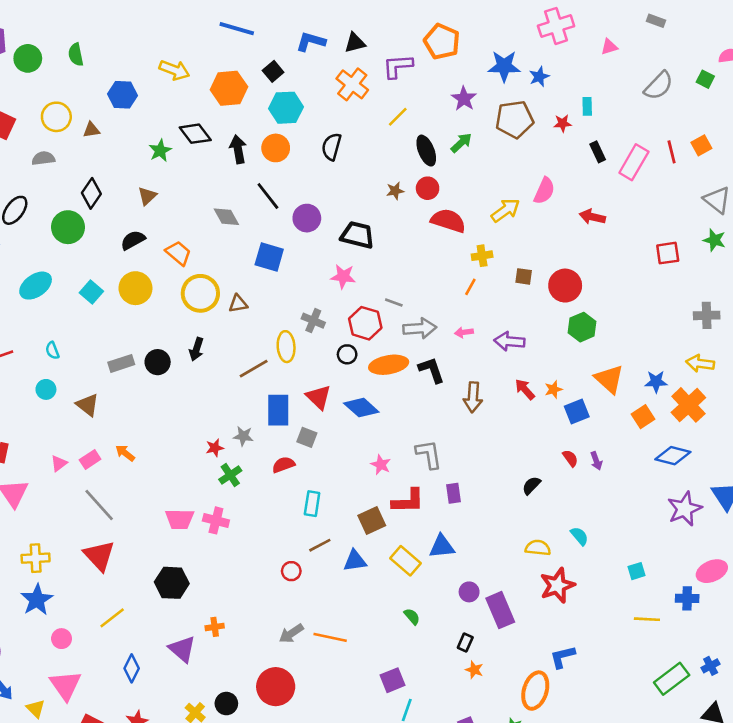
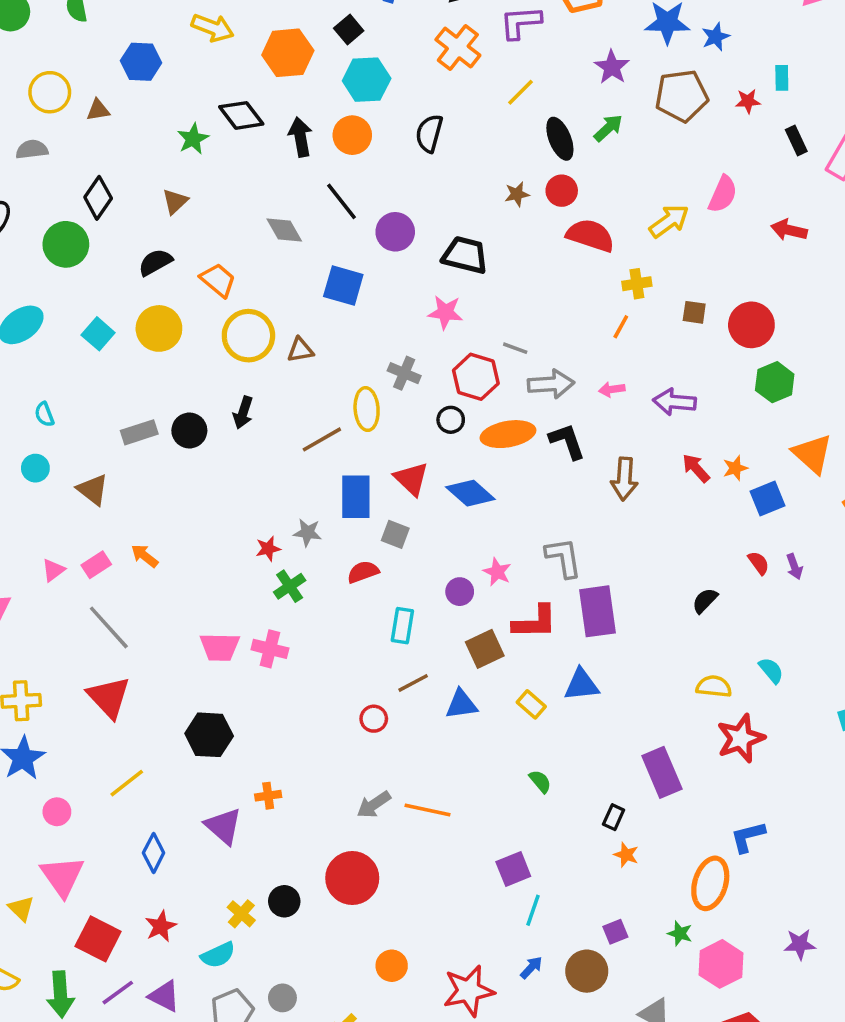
purple rectangle: (454, 493) -> (597, 611), size x1.8
yellow rectangle: (405, 561) -> (531, 704), size x0.7
purple circle: (469, 592) -> (460, 592), moved

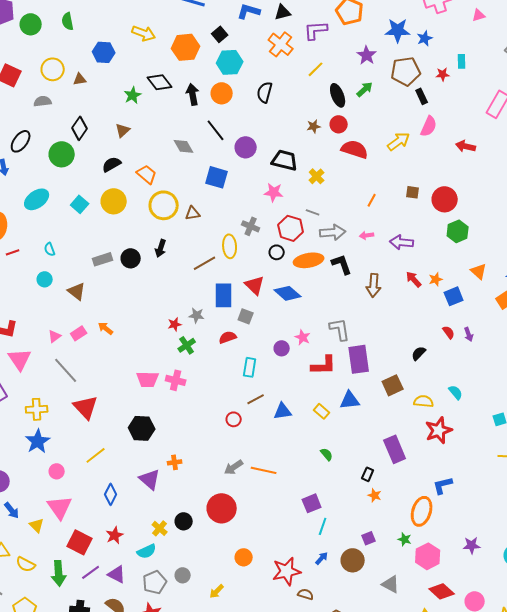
black rectangle: (796, 141) -> (422, 96), moved
yellow cross: (637, 284) -> (317, 176), moved, turned -35
orange triangle: (812, 454) -> (479, 271), size x0.7
gray line: (109, 627) -> (66, 370), moved
brown square: (485, 649) -> (393, 385), moved

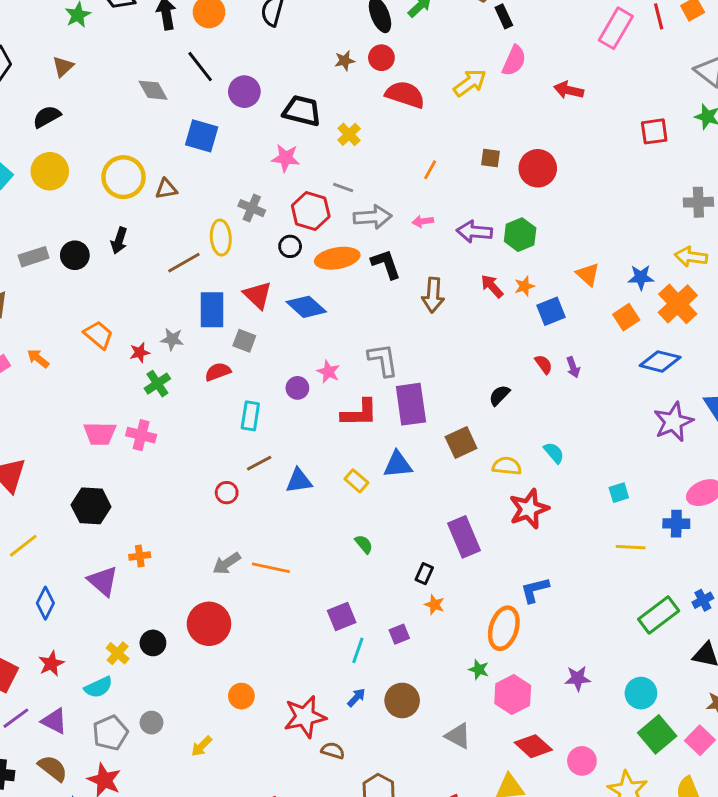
orange trapezoid: (147, 174) -> (98, 335), moved
green hexagon: (458, 231) -> (520, 235), moved
purple square: (369, 538) -> (399, 634), moved

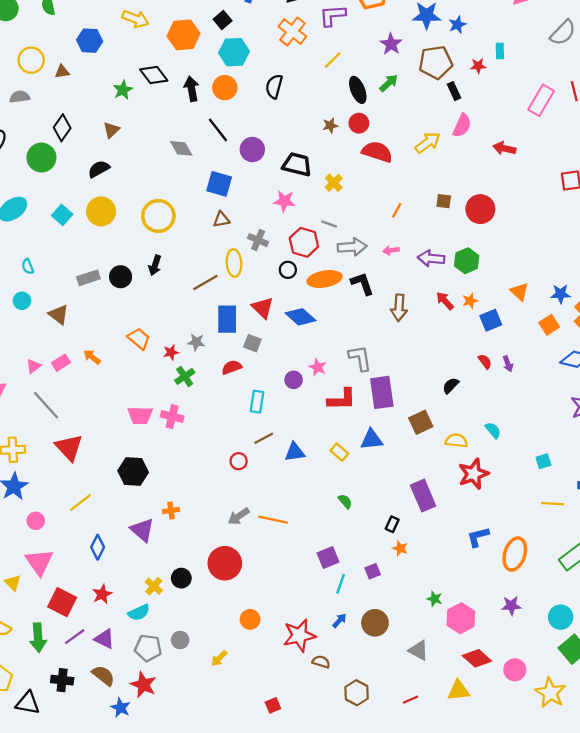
brown triangle: (166, 189) -> (221, 219), moved
orange ellipse: (504, 628) -> (515, 554), moved
gray pentagon: (110, 733) -> (148, 648), turned 30

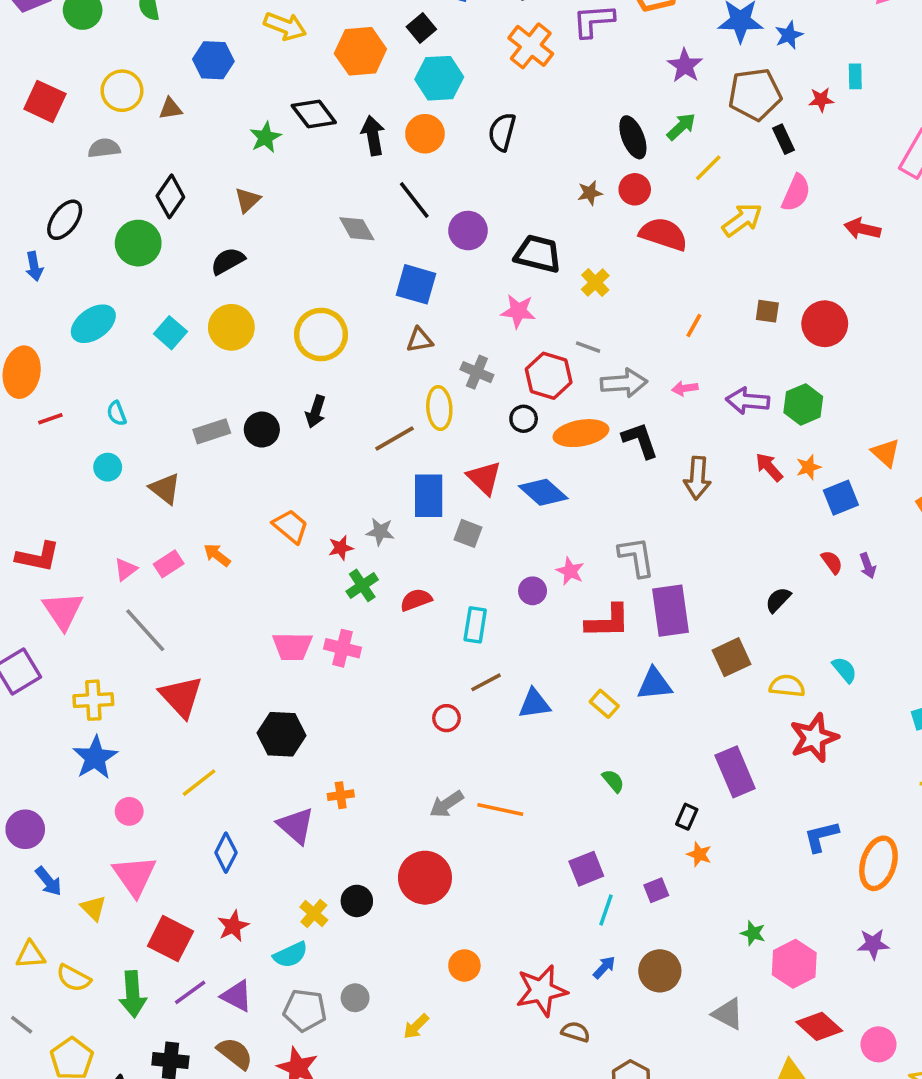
yellow line: (333, 60) -> (708, 168), moved
red semicircle: (232, 367) -> (416, 600), moved

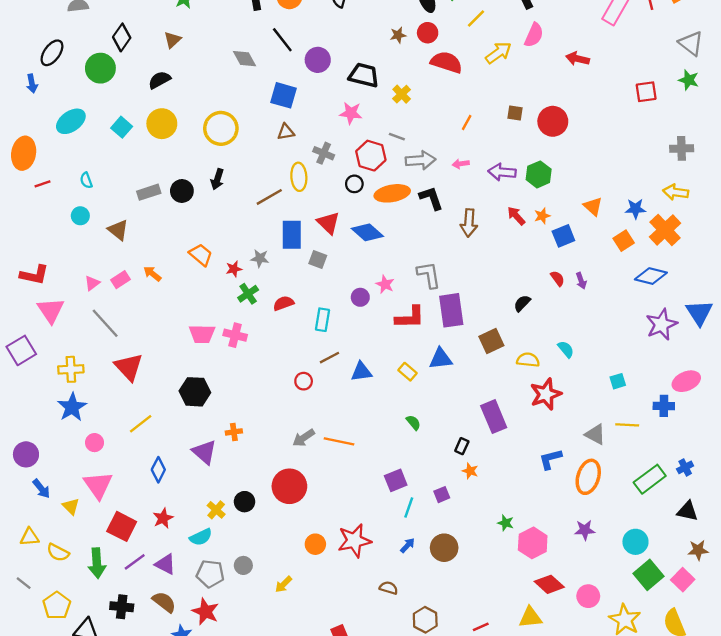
red star: (541, 991) -> (354, 541), moved
gray triangle: (728, 1014) -> (595, 434), moved

